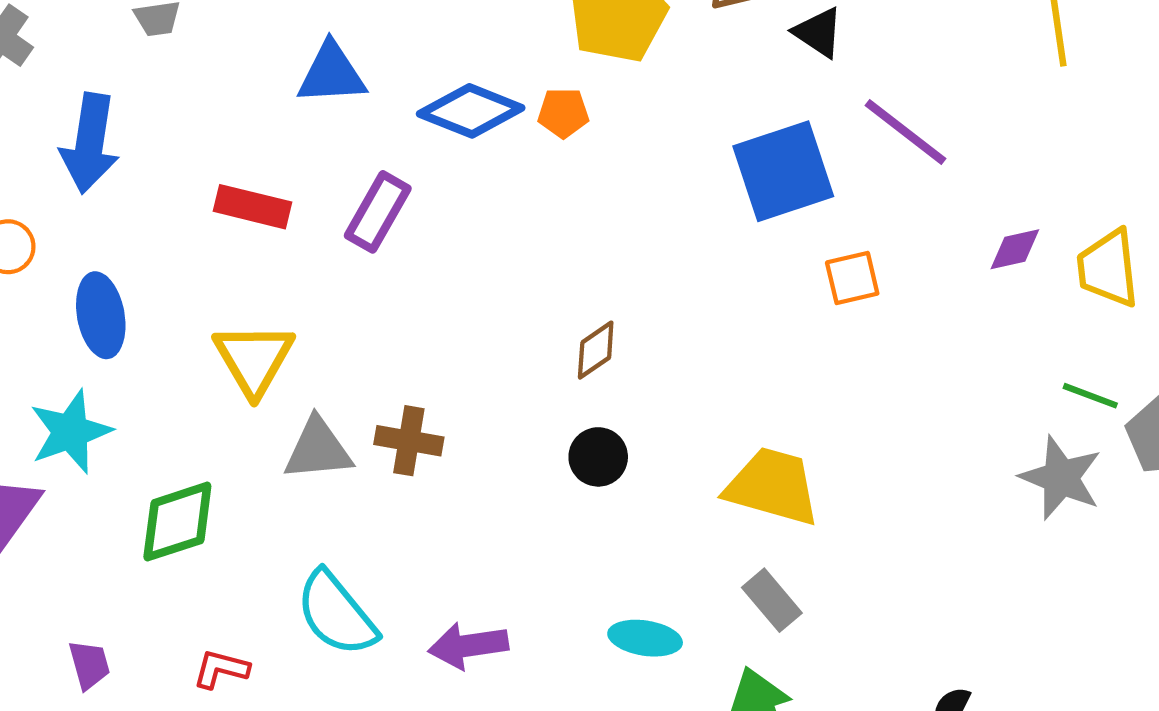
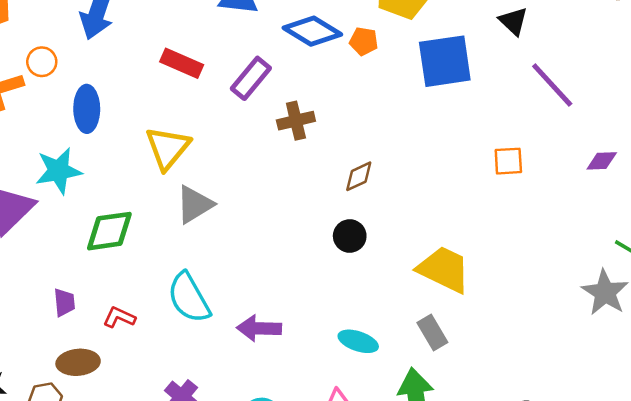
blue square: (783, 171) -> (445, 61), moved
brown cross: (409, 441) -> (296, 121), moved, turned -33
gray triangle: (318, 449) -> (195, 204), turned -36
purple trapezoid: (89, 665) -> (64, 302), moved

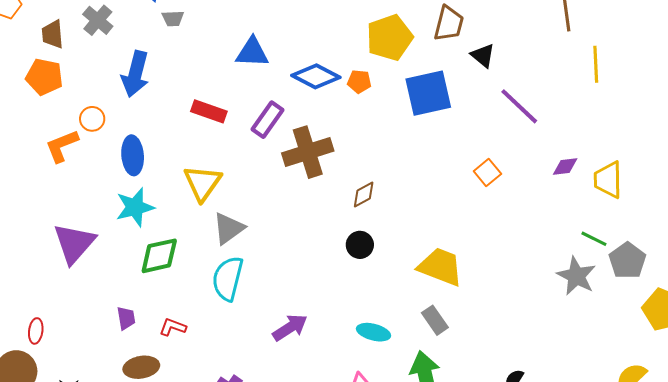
brown cross: (296, 121) -> (308, 152), size x1.6
orange square: (508, 161) -> (487, 172), turned -32
cyan star: (59, 171) -> (135, 207), moved
cyan semicircle: (189, 298) -> (228, 278), moved, turned 48
purple arrow: (259, 328) -> (290, 328), turned 150

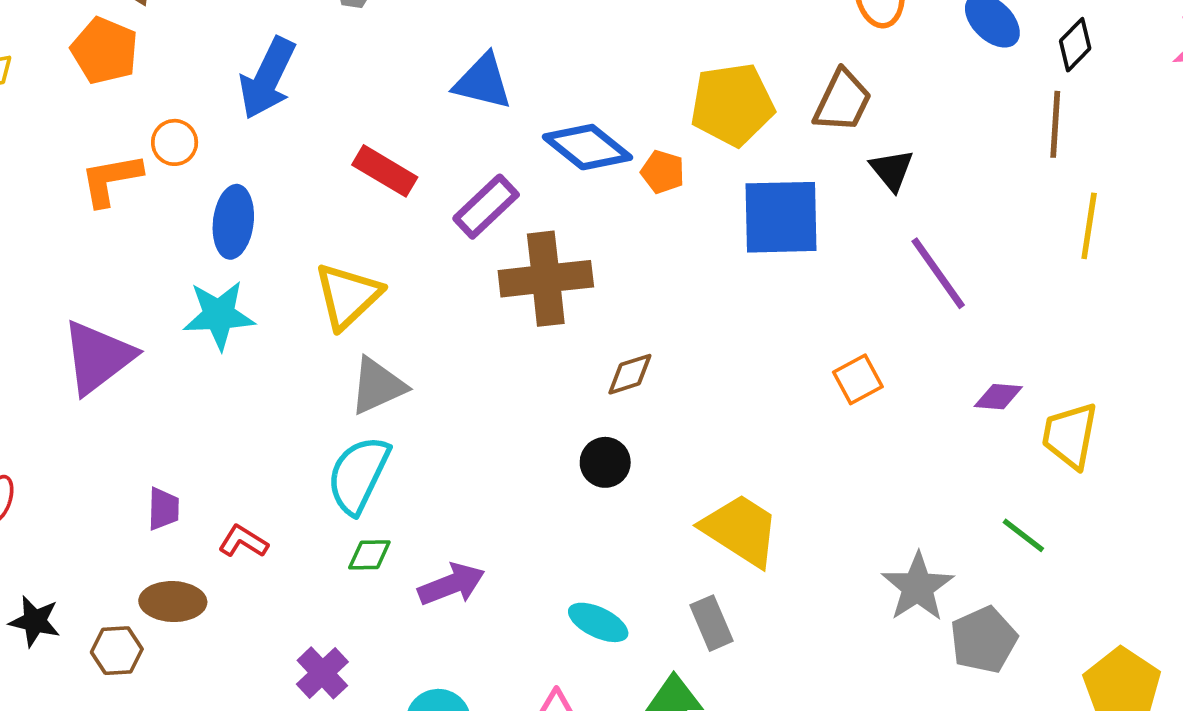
green diamond: (159, 256) -> (369, 555), moved, size x0.6
gray pentagon: (627, 261) -> (984, 640), moved
gray star: (576, 276) -> (918, 587), moved

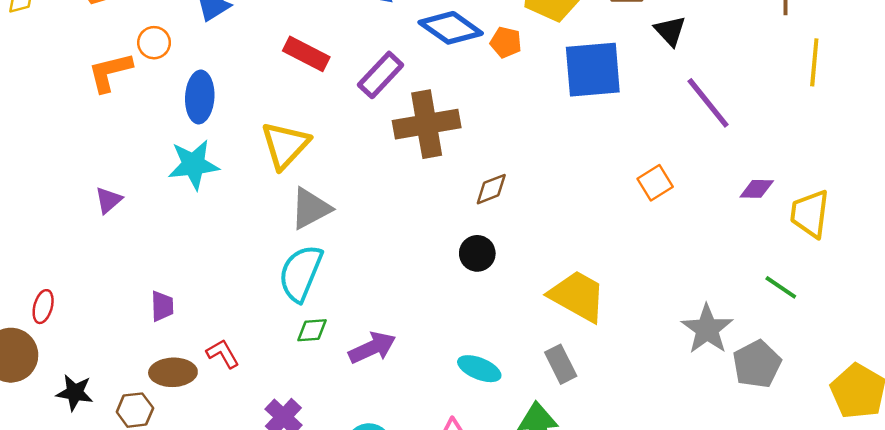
purple triangle: (98, 357) -> (108, 200), size x0.5
red L-shape: (243, 541) -> (223, 354), moved, turned 32

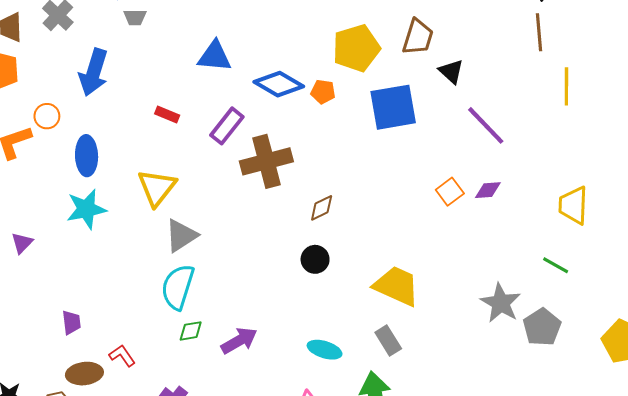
red rectangle: (306, 54) -> (167, 114), size x0.7
purple diamond: (757, 189) -> (488, 190), moved

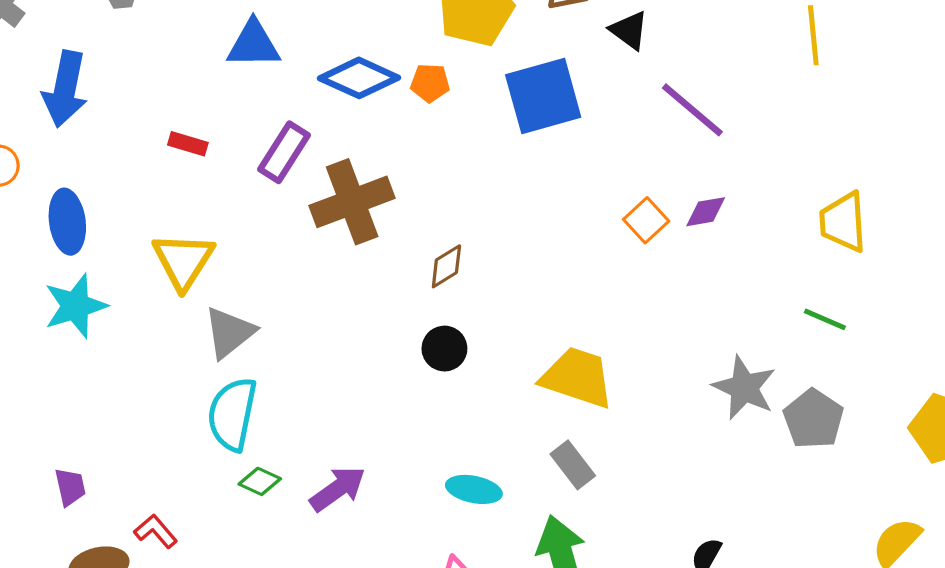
green diamond: (191, 331) -> (260, 481), turned 40

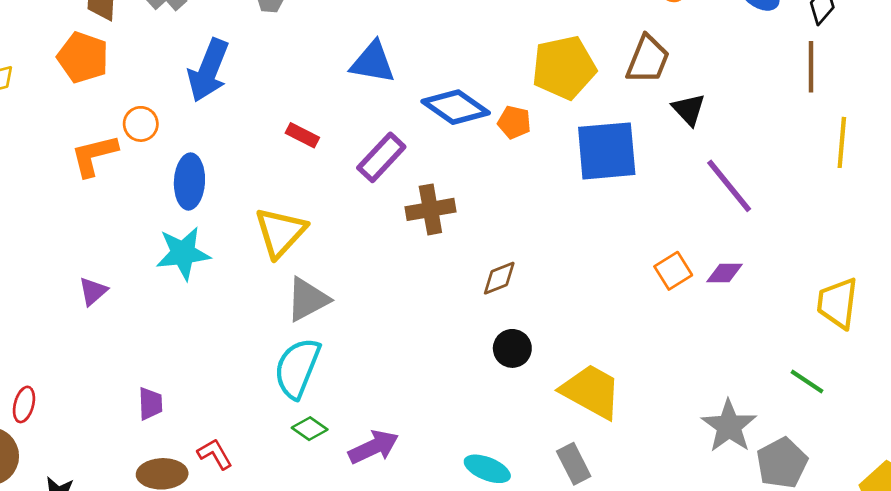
brown cross: (352, 202) -> (430, 209), size x0.7
black circle: (444, 349) -> (512, 348), moved

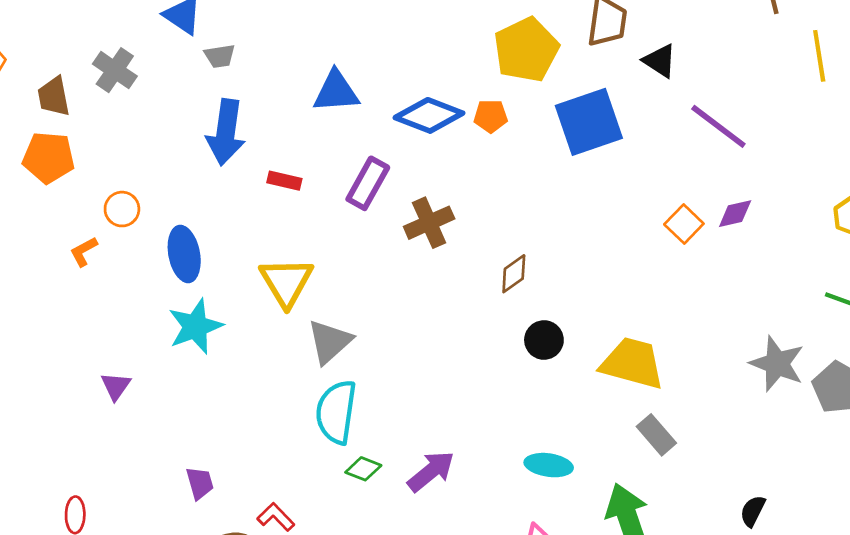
blue arrow: (208, 70) -> (226, 132), moved
orange L-shape: (94, 155) -> (84, 252), size x0.6
gray rectangle: (574, 464) -> (656, 435), moved

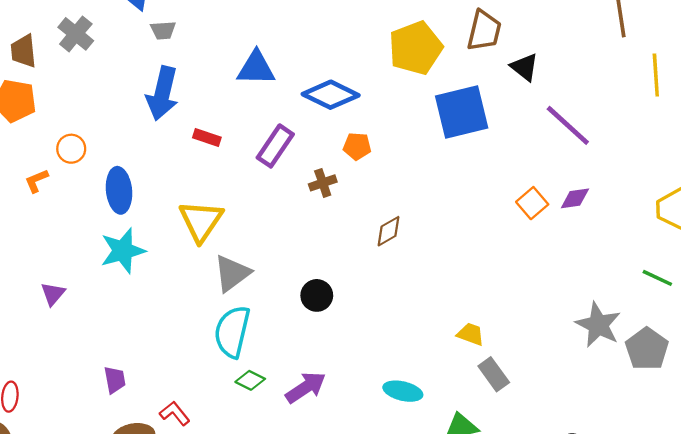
orange pentagon: (491, 116) -> (357, 146), moved
brown cross: (429, 223) -> (323, 183), size x0.7
black circle: (544, 340) -> (317, 295), moved
yellow trapezoid: (632, 363) -> (471, 334), moved, size x0.5

